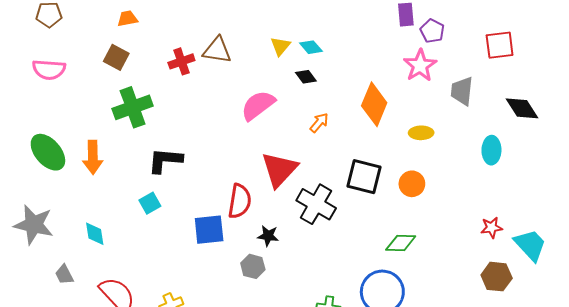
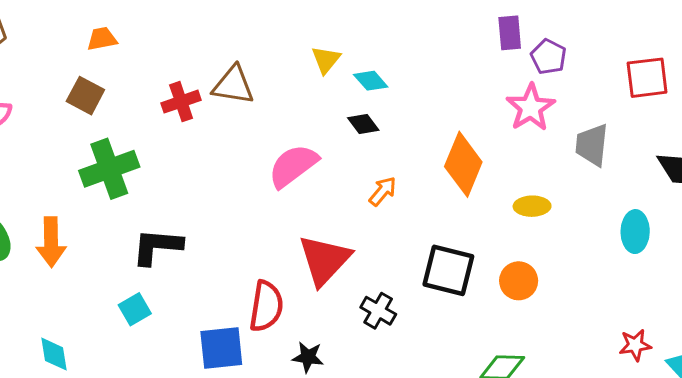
yellow triangle: (280, 46) -> (326, 60), moved
black cross: (316, 204) -> (378, 311), size x0.6

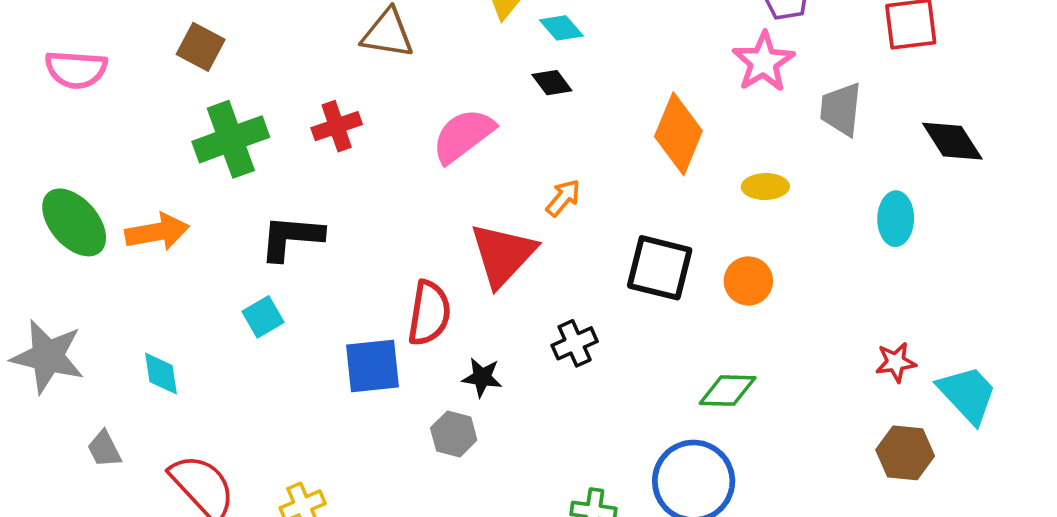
red cross: (181, 102) -> (337, 126), moved
orange arrow: (383, 191) -> (563, 198), moved
orange arrow: (51, 242) -> (157, 232), turned -99
black cross: (378, 311) -> (575, 343), moved, turned 36

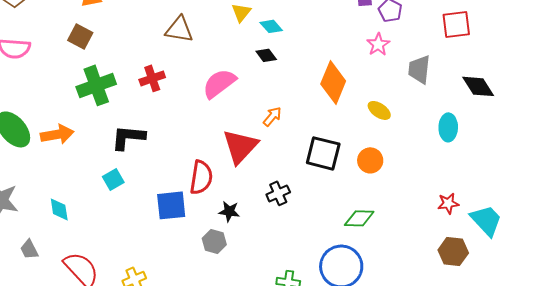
pink star: (763, 62) -> (378, 44), size x0.7
yellow ellipse: (765, 187) -> (379, 110), turned 35

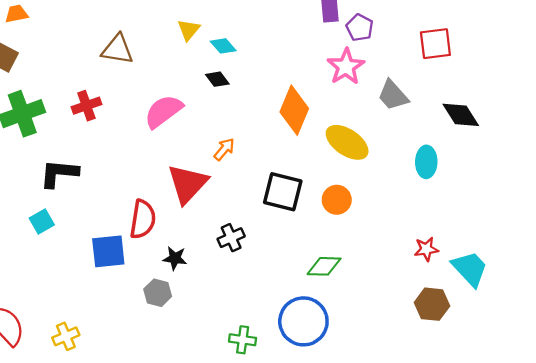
pink star: (378, 44) -> (346, 67), size x1.4
gray trapezoid: (419, 69) -> (393, 95), turned -48
yellow ellipse: (379, 110) -> (347, 142), size x1.6

